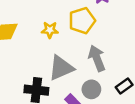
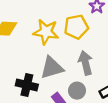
yellow star: (50, 30) -> (46, 32), size x1.6

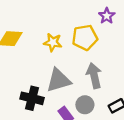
yellow star: (46, 32) -> (53, 42), size x0.7

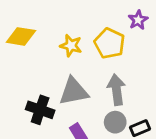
yellow pentagon: (85, 37) -> (110, 43), turned 30
gray circle: (85, 105) -> (115, 122), moved

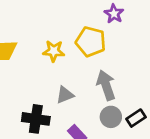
gray triangle: (74, 91) -> (65, 95), size x0.6

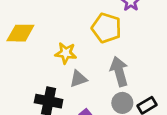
yellow star: (54, 51) -> (66, 53), moved

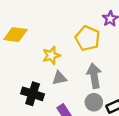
yellow star: (66, 53) -> (51, 55), turned -30

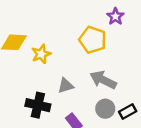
yellow star: (51, 55) -> (41, 54), moved
gray arrow: (94, 76) -> (103, 80), turned -50

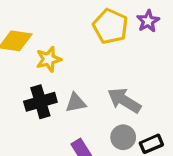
yellow pentagon: (93, 40) -> (110, 26), moved
black cross: (38, 105) -> (40, 102), moved, turned -35

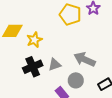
gray circle: (123, 137) -> (76, 80), moved

